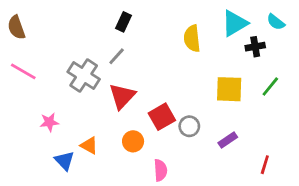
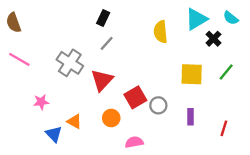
black cross: (255, 47) -> (213, 39), turned -35
gray line: (117, 56) -> (107, 43), moved
purple rectangle: (228, 140) -> (190, 117), turned -56
red line: (265, 165) -> (224, 128), moved
pink semicircle: (160, 170) -> (134, 142), turned -96

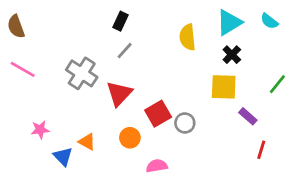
black cross: (213, 39) -> (232, 55), moved
green line: (226, 72) -> (277, 84), moved
pink star: (41, 102) -> (40, 130), moved
purple rectangle: (190, 117) -> (248, 116), moved, turned -49

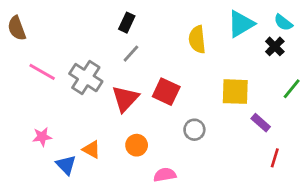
black cross: (232, 55) -> (275, 46), moved
pink line: (23, 69) -> (42, 72), moved
red square: (158, 114) -> (166, 92), moved, turned -35

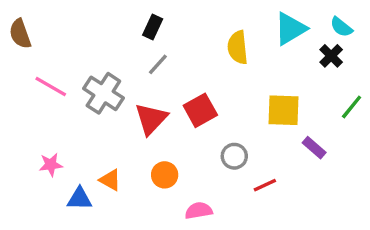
red square: (166, 92) -> (200, 110), turned 36
red line: (275, 158) -> (265, 185), moved, turned 48
blue triangle: (66, 165) -> (80, 199), turned -45

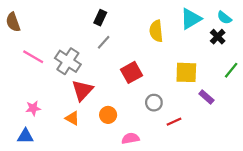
red triangle: (151, 119) -> (82, 90), moved
blue triangle: (80, 199) -> (25, 136), moved

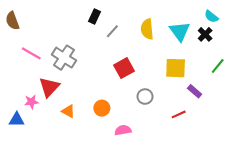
cyan triangle: (191, 19) -> (180, 31), moved, turned -35
gray line: (104, 42) -> (112, 31), moved
red triangle: (82, 90) -> (49, 87), moved
red line: (174, 122) -> (179, 114), moved
blue triangle: (25, 136) -> (17, 120), moved

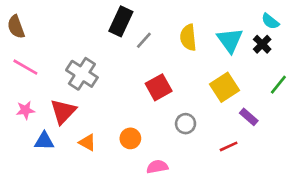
black rectangle: (94, 17) -> (121, 21), size x1.5
pink line: (31, 53) -> (25, 67), moved
yellow square: (176, 68) -> (225, 87), turned -35
pink star: (31, 102) -> (25, 110), moved
blue triangle: (17, 120) -> (44, 141), moved

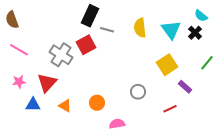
gray line: (144, 40) -> (107, 30), turned 64
red square: (159, 87) -> (86, 45), moved

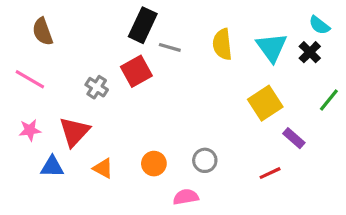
brown semicircle: (12, 20) -> (43, 32), moved
gray cross: (61, 55) -> (97, 87), size x0.6
gray circle: (138, 92) -> (205, 160), moved

